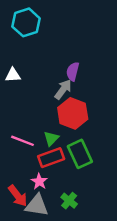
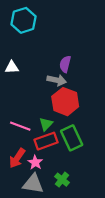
gray arrow: (63, 89) -> (57, 80), turned 66
red arrow: (18, 196) -> (17, 158), moved, turned 72

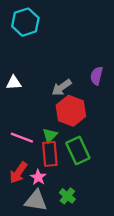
purple semicircle: (65, 64) -> (97, 76), moved
white triangle: (12, 67) -> (14, 83), moved
gray arrow: (57, 80) -> (62, 87), turned 132
red rectangle: (46, 141) -> (50, 154), turned -75

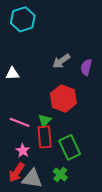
gray arrow: (62, 87) -> (61, 61), moved
green rectangle: (78, 150) -> (70, 147), moved
red arrow: (18, 173) -> (17, 172), moved
pink star: (38, 177) -> (23, 151), moved

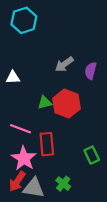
green triangle: (45, 120) -> (45, 103), moved, turned 32
green rectangle: (70, 147) -> (92, 155), moved, size x0.7
pink star: (23, 151) -> (24, 158), size x1.6

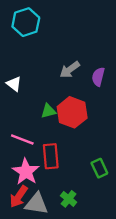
white triangle: (13, 77) -> (14, 84), turned 40

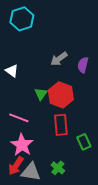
green triangle: (48, 111) -> (41, 94), turned -40
red rectangle: (51, 156) -> (61, 125), moved

